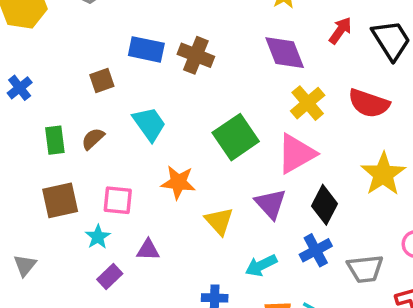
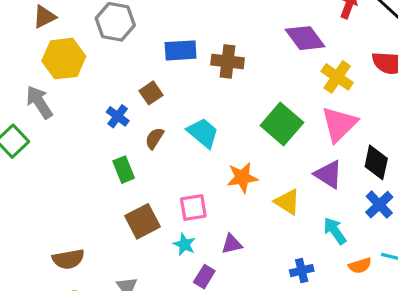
blue rectangle: (146, 49) -> (181, 50), moved
brown square: (102, 81) -> (151, 93), moved
blue cross: (20, 88) -> (118, 116), moved
brown semicircle: (93, 139) -> (154, 138), moved
cyan arrow: (261, 265) -> (335, 231), turned 96

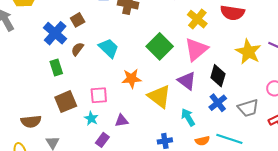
blue cross: (118, 116) -> (55, 33), size x1.6
yellow triangle: (287, 202) -> (159, 96), size x1.4
brown semicircle: (68, 259) -> (31, 121), moved

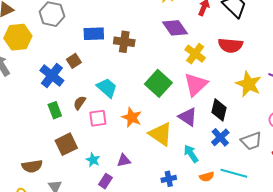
brown semicircle: (77, 49) -> (80, 103), moved
orange star: (132, 79) -> (132, 117), turned 30
pink square: (99, 95) -> (98, 118), moved

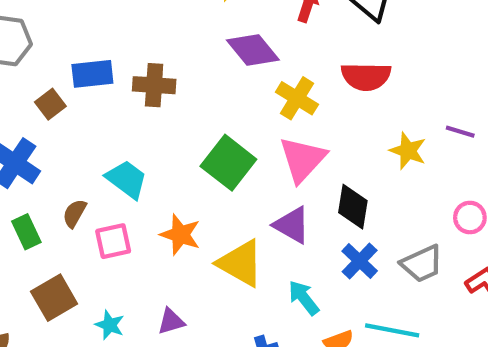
brown square: (74, 61) -> (50, 104), moved
yellow star: (249, 84) -> (408, 151), size x0.7

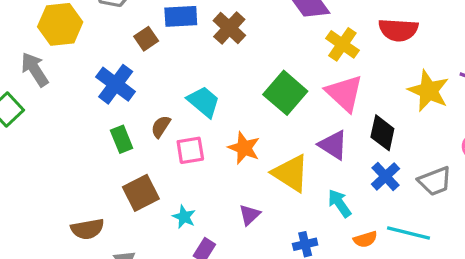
brown cross: (154, 85) -> (229, 28), turned 36
yellow star: (408, 151) -> (429, 91), size x1.4
pink triangle: (303, 159) -> (344, 93), turned -33
purple triangle: (171, 321) -> (250, 215), moved, turned -30

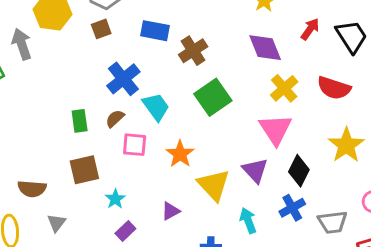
brown square: (146, 39) -> (101, 29), moved
blue cross: (116, 84) -> (123, 79), moved
green square: (285, 93) -> (213, 97), moved

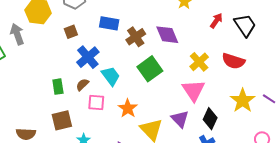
brown square: (101, 29) -> (71, 32), moved
purple diamond: (265, 48) -> (167, 35), moved

